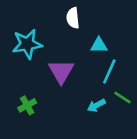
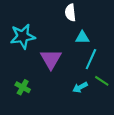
white semicircle: (73, 18) -> (70, 13), moved
green cross: (27, 105) -> (23, 87), turned -32

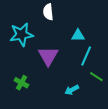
white semicircle: (70, 13) -> (48, 12), moved
cyan arrow: (80, 87) -> (72, 90), moved

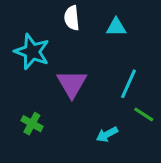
cyan star: (21, 34) -> (32, 52), turned 30
cyan triangle: (78, 36) -> (116, 27), moved

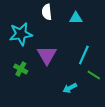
cyan star: (32, 52) -> (21, 34), turned -30
green cross: (32, 124) -> (21, 69), moved

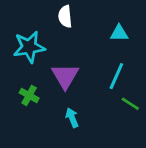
cyan triangle: (76, 18) -> (119, 33), moved
cyan arrow: (70, 88) -> (72, 118), moved, turned 96

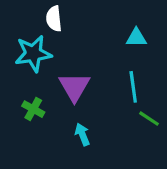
white semicircle: (65, 17) -> (54, 19), moved
cyan line: (116, 76) -> (133, 87), turned -32

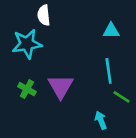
purple triangle: (74, 87) -> (61, 86), moved
cyan arrow: (82, 134) -> (101, 120), moved

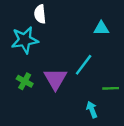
cyan line: (109, 71) -> (84, 65), moved, turned 45
green line: (122, 97) -> (111, 88), turned -35

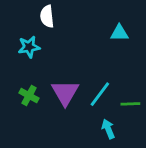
cyan star: (25, 40) -> (29, 47), size x0.7
cyan line: (84, 65) -> (100, 94), moved

